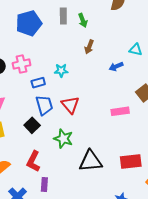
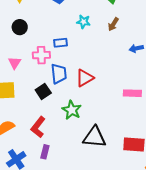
pink cross: (21, 64) -> (41, 55), moved
cyan star: (61, 70) -> (83, 22), moved
blue rectangle: (38, 83) -> (61, 43), moved
red triangle: (70, 105) -> (85, 78), turned 30

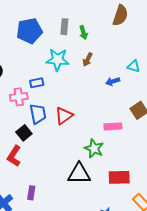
cyan star: (83, 22) -> (58, 60), size x1.6
green star: (72, 110) -> (94, 149), moved
red L-shape: (38, 127) -> (14, 156), moved

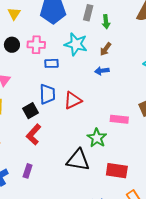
blue arrow: (113, 81) -> (102, 71), moved
pink cross: (19, 97) -> (36, 45), moved
red L-shape: (14, 156) -> (34, 134), moved

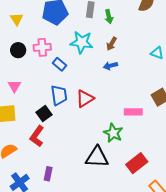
blue rectangle: (51, 63) -> (59, 64), turned 48
red L-shape: (34, 134) -> (37, 136), moved
red rectangle: (117, 171) -> (137, 163), turned -40

